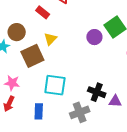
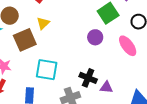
purple circle: (94, 37) -> (95, 37), moved

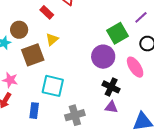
purple circle: (95, 37) -> (103, 57), size x1.5
black cross: (88, 78) -> (111, 87), moved

